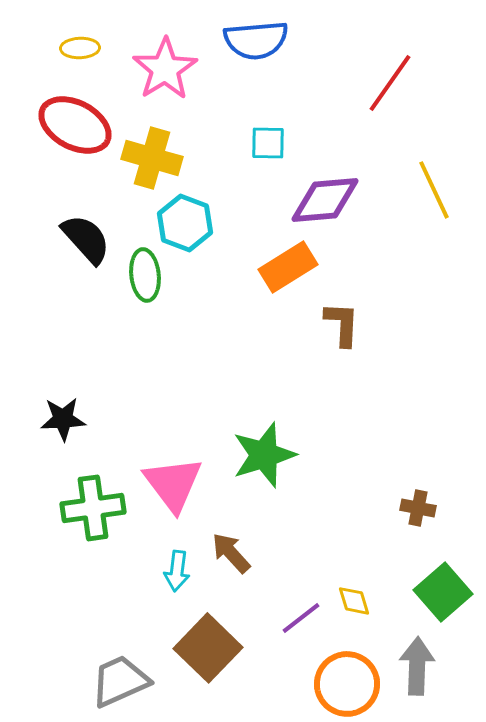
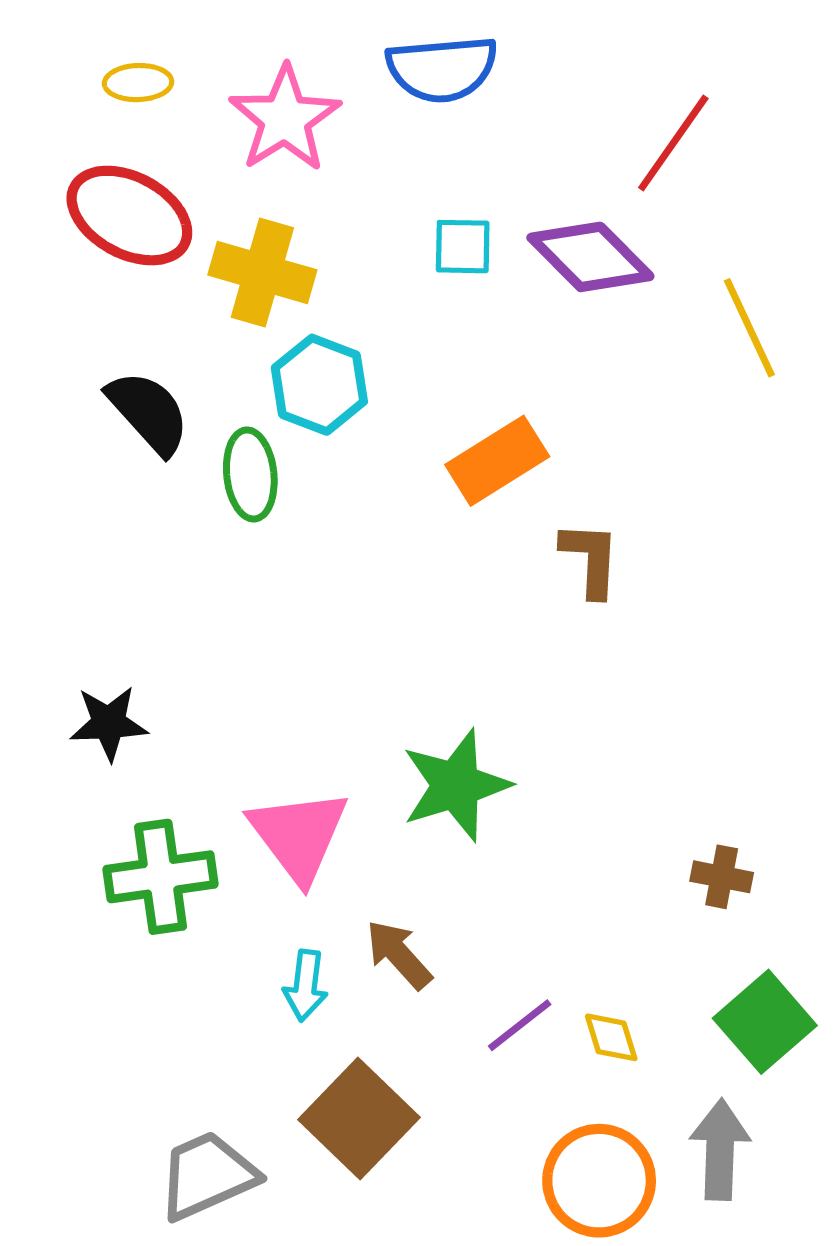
purple diamond: (325, 200) -> (590, 257), moved, turned 50
purple line: (301, 618) -> (520, 1025), moved

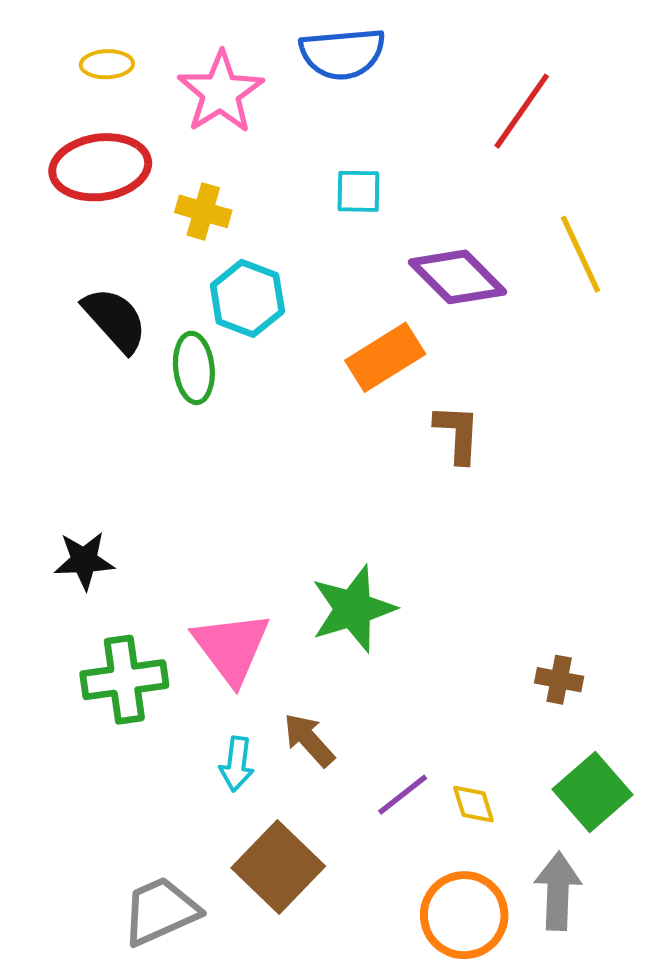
red ellipse: (129, 216) -> (100, 167), turned -36
purple diamond: (590, 257) -> (457, 277), moved
yellow cross: (262, 272) -> (203, 211), size x0.7

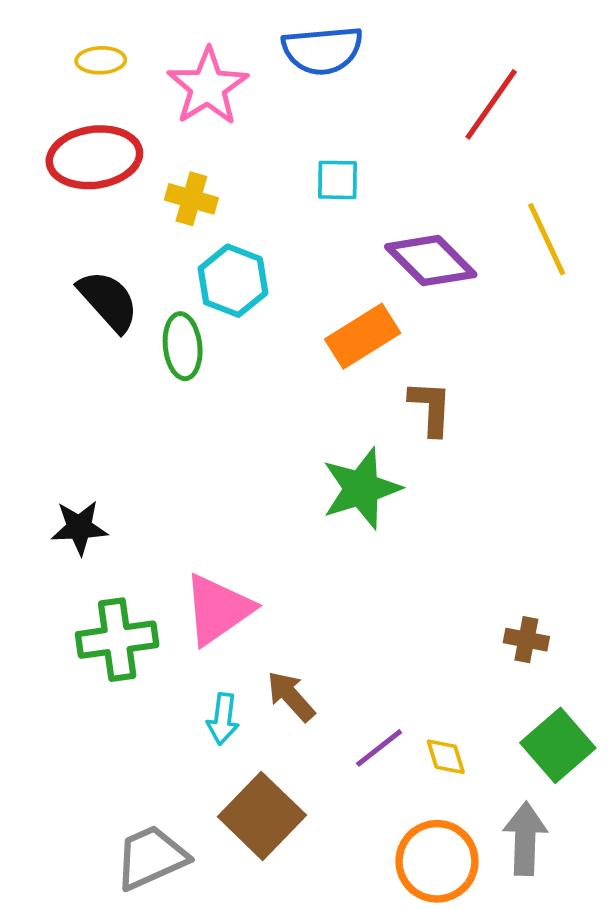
green star: (353, 609) -> (361, 488), moved
pink triangle: (231, 648) -> (218, 609), turned 32

